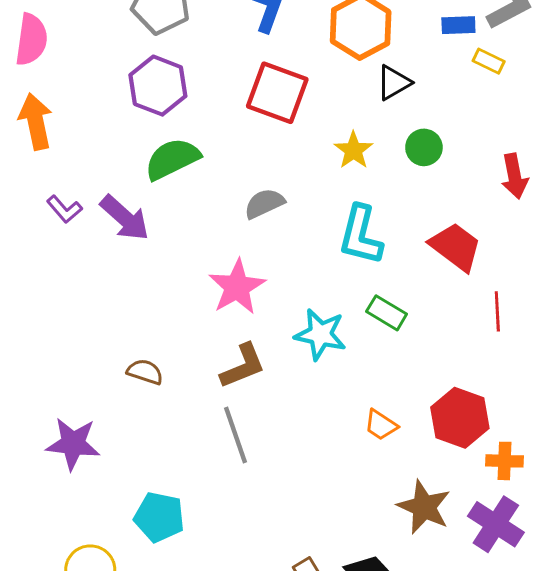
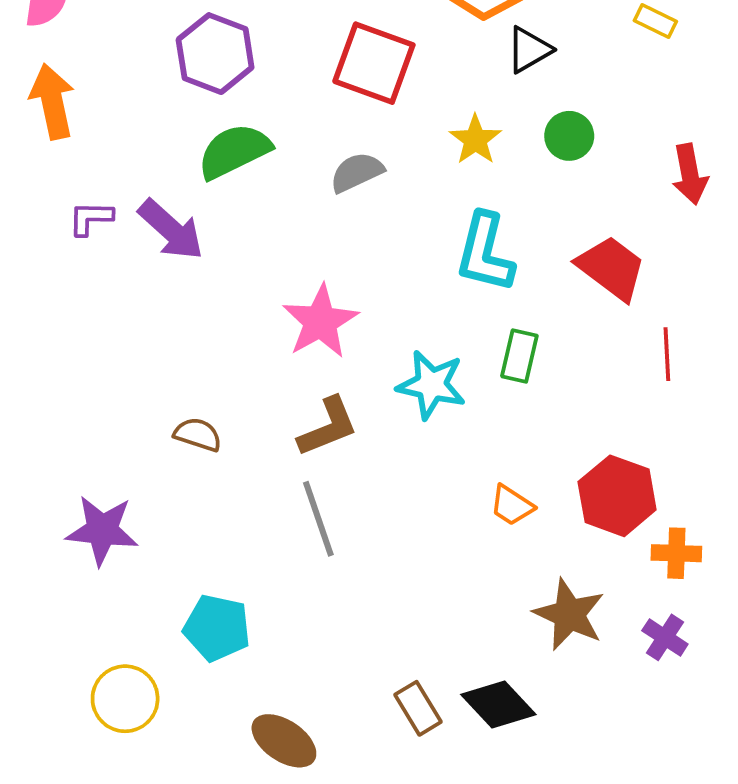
gray semicircle: (264, 203) -> (357, 172), moved
purple L-shape: (64, 209) -> (91, 218), turned 132
green rectangle: (387, 313) -> (519, 356), turned 72
purple cross: (496, 524) -> (665, 637), size x0.6

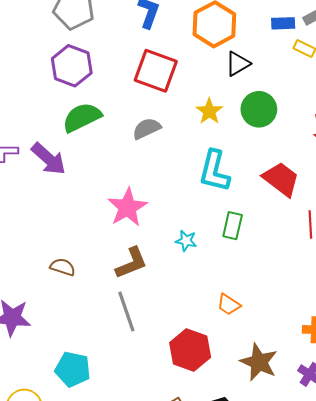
green circle: (569, 136) -> (259, 109), size x1.4
cyan star: (431, 385) -> (186, 241), size x0.6
red hexagon: (617, 496) -> (190, 350), moved

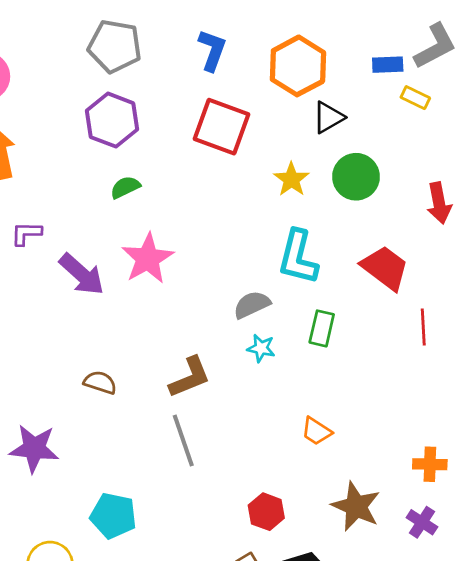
green semicircle: (82, 117) -> (125, 187), size x0.6
gray semicircle: (147, 128) -> (252, 305), moved
purple arrow: (48, 159) -> (82, 274), moved
pink star: (127, 207) -> (148, 259), moved
red hexagon: (190, 350) -> (266, 512), moved, size x0.7

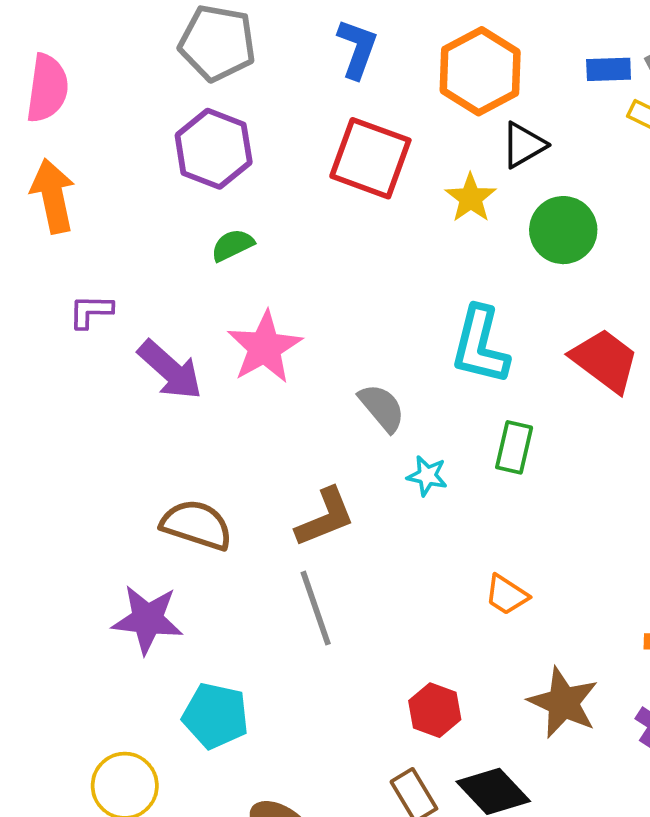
yellow star: (291, 179) -> (471, 198), moved
gray semicircle: (252, 305) -> (382, 408), moved, turned 75
brown semicircle: (100, 382) -> (197, 525), size x1.5
purple star: (34, 448) -> (147, 619), moved

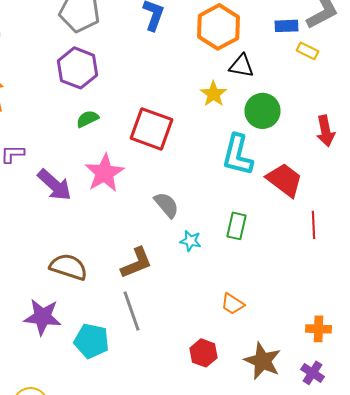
black triangle: (524, 145) -> (242, 66), turned 40
red square: (370, 158) -> (152, 129), moved
cyan L-shape: (480, 345) -> (238, 155), moved
red hexagon: (435, 710) -> (204, 353), moved
cyan pentagon: (215, 716) -> (92, 341), moved

